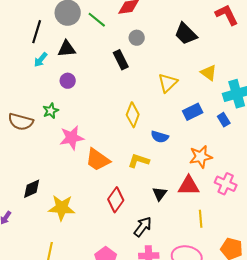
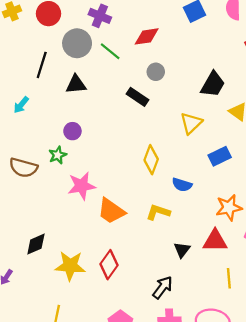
black trapezoid: (186, 34) -> (213, 84), moved, turned -105
cyan arrow: (41, 60) -> (21, 105), moved
black rectangle: (121, 60) -> (138, 97), turned -30
purple circle: (68, 81) -> (72, 131), moved
red diamond: (116, 200) -> (109, 265), moved

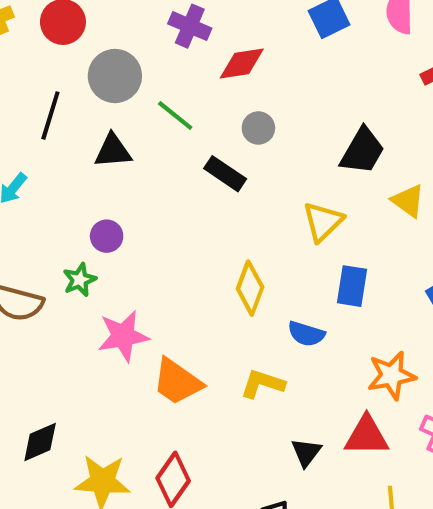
purple cross: (100, 16) -> (190, 26), moved
green line: (110, 51) -> (175, 115), moved
blue rectangle: (220, 156) -> (352, 286), moved, turned -55

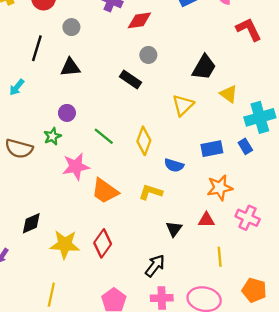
gray circle: (115, 76) -> (71, 27), size x0.6
green line: (175, 115) -> (104, 136), moved
blue rectangle: (352, 286) -> (212, 149), moved, turned 70
red triangle: (367, 436) -> (206, 220), size x0.7

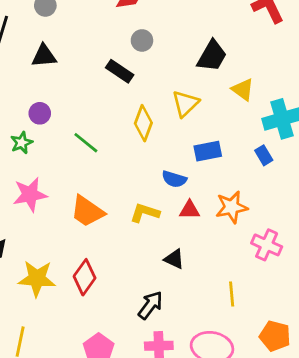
yellow diamond: (144, 141) -> (143, 123), moved
blue rectangle: (212, 149) -> (208, 151), moved
pink star: (76, 166) -> (30, 195), moved
red triangle: (206, 220) -> (190, 210), moved
black triangle: (174, 229) -> (174, 259), turned -42

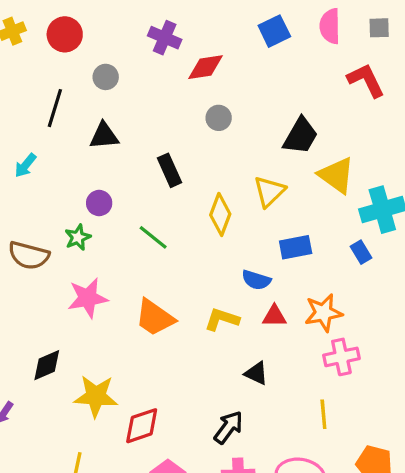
black rectangle: (120, 71) -> (170, 170), moved, turned 32
yellow triangle: (243, 89) -> (337, 175), size x1.4
pink cross: (267, 245) -> (341, 357), moved, turned -36
red diamond: (85, 277) -> (142, 426), moved, turned 36

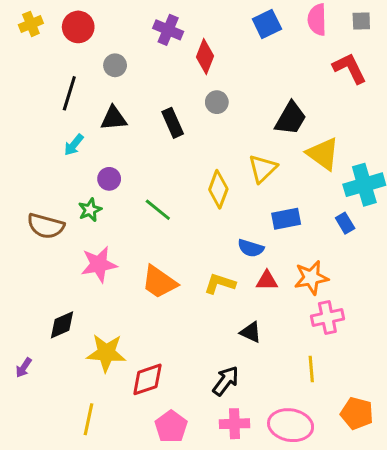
red diamond: (206, 67) -> (205, 56), turned -60
cyan arrow: (25, 165) -> (74, 145), moved
black rectangle: (170, 170) -> (173, 123), moved

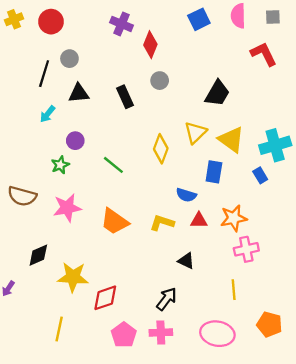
gray circle: (115, 65) -> (69, 59), moved
yellow triangle: (323, 154) -> (231, 139), moved
blue rectangle: (286, 219) -> (214, 172), turned -70
brown semicircle: (46, 226) -> (22, 196), moved
pink cross: (234, 424) -> (161, 332), moved

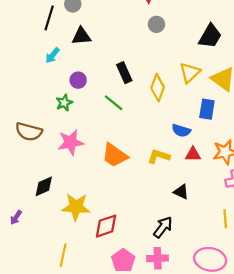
black rectangle: (125, 97) -> (124, 73), moved

